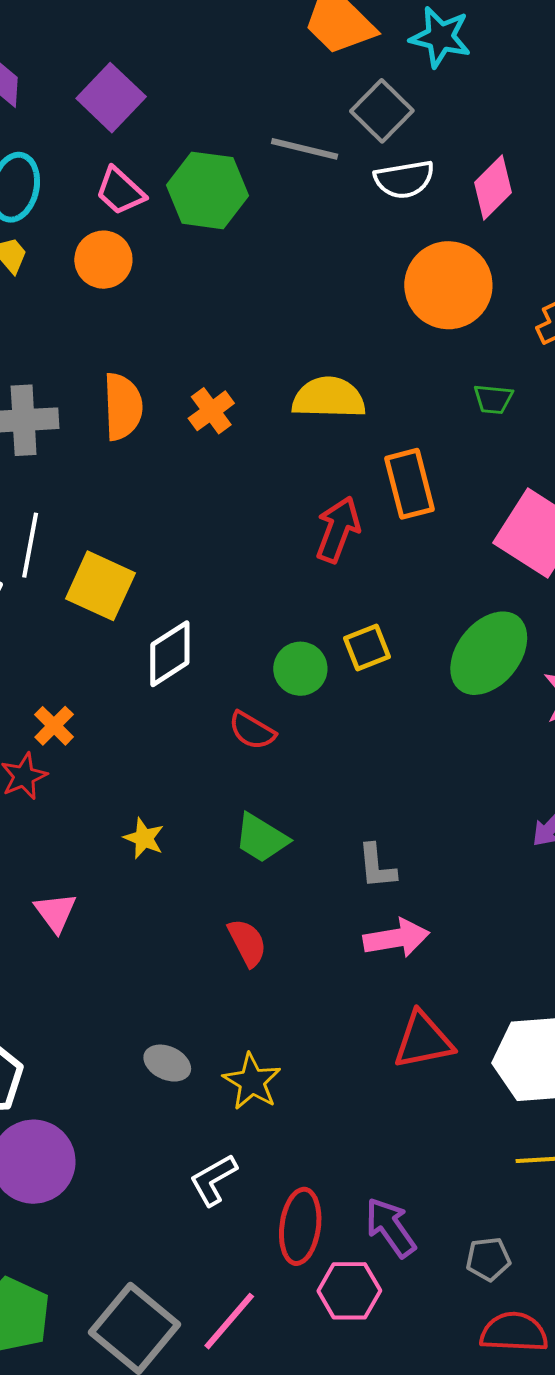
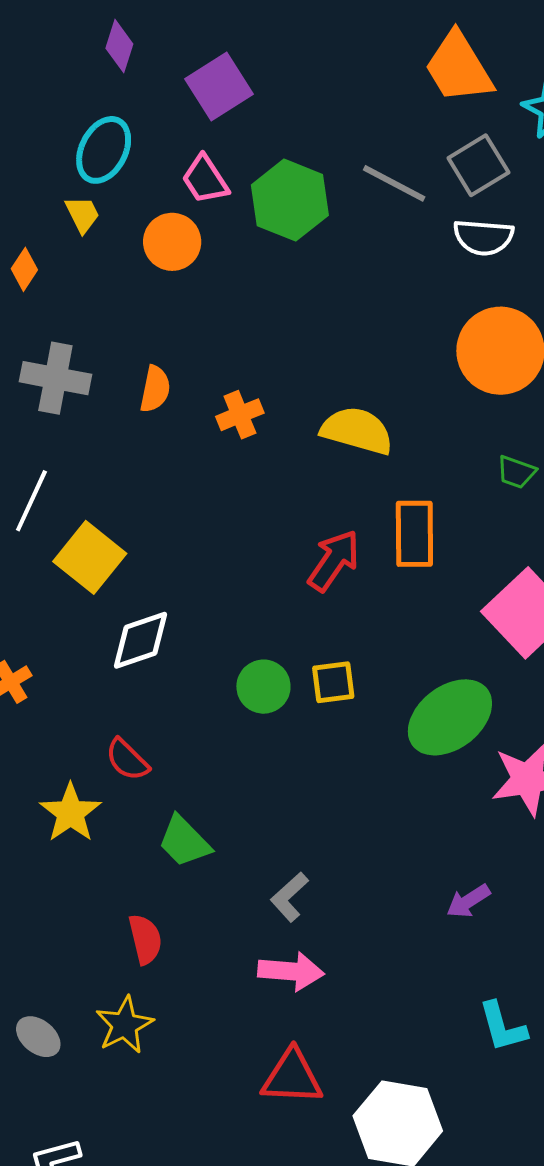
orange semicircle: (123, 407) -> (155, 389), size x0.7
red semicircle: (252, 731) -> (127, 760), moved
yellow star: (144, 838) -> (70, 813), size x1.5
gray L-shape: (377, 866) -> (289, 897), turned 39
yellow star: (252, 1082) -> (124, 1025), moved

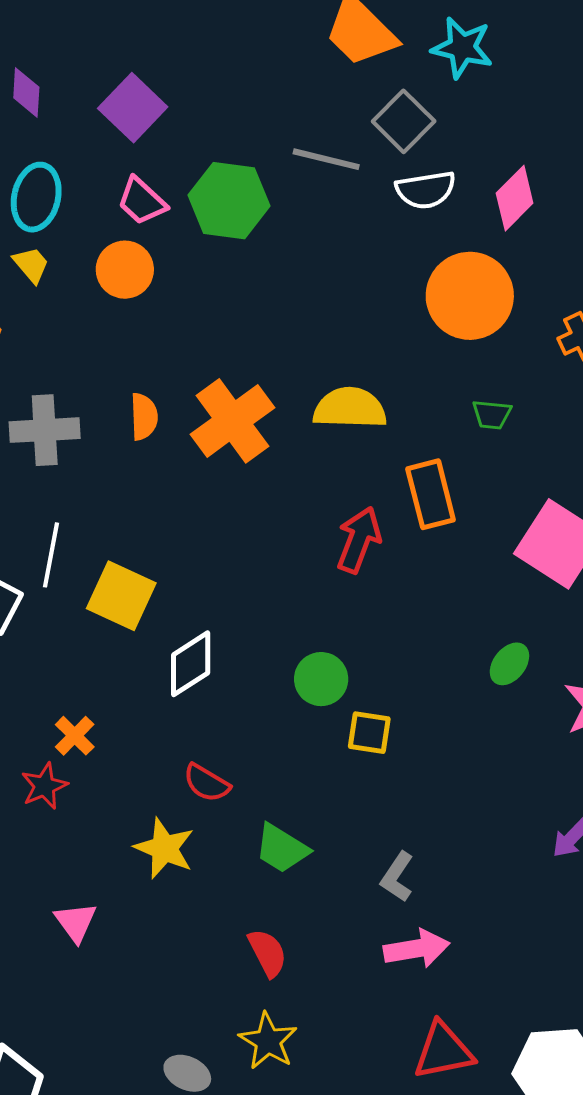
orange cross: (240, 415) -> (232, 421), size x1.8
green trapezoid: (516, 472) -> (492, 415), moved
yellow square: (333, 682) -> (369, 733), moved, turned 30
green ellipse: (450, 717) -> (509, 664), size x0.5

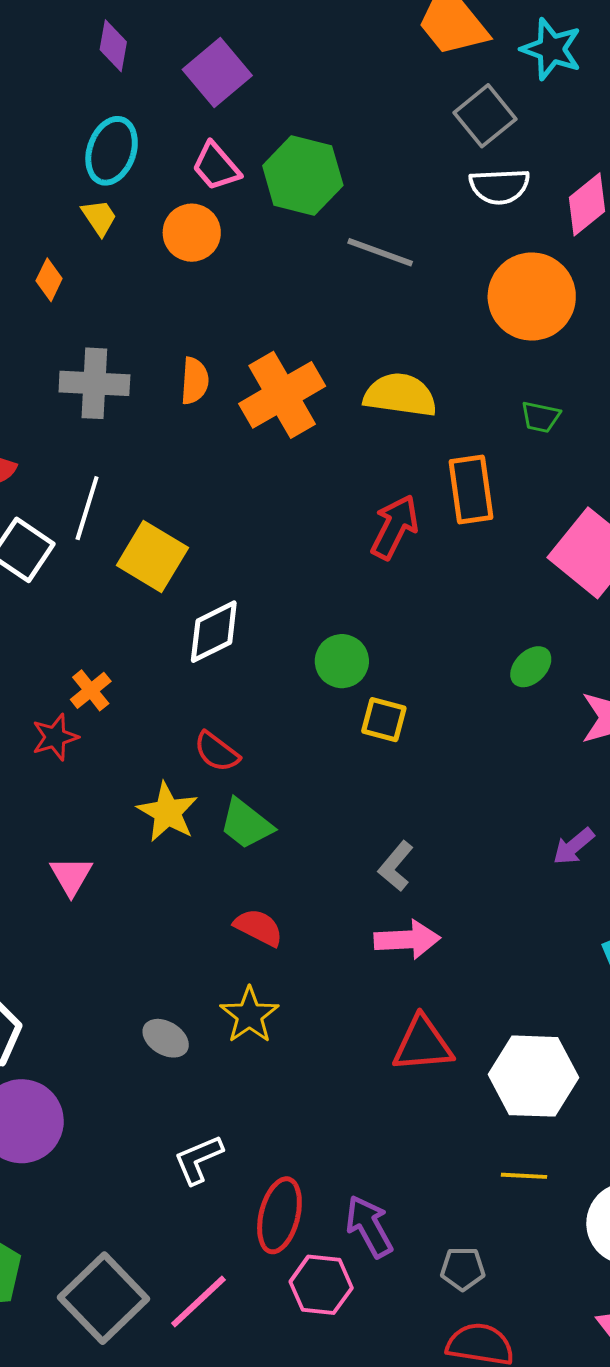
gray line: (326, 159) -> (380, 252), moved
green trapezoid: (282, 848) -> (246, 824), moved
red semicircle: (267, 953) -> (259, 927), turned -42

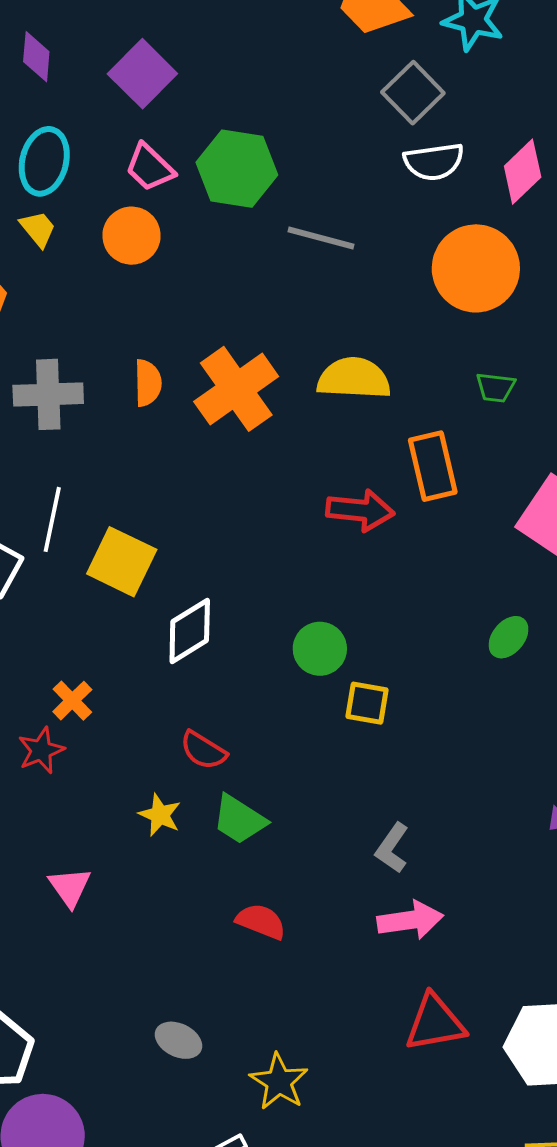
red arrow: (395, 527) -> (360, 510), turned 74
yellow star: (167, 812) -> (160, 815), size x0.7
yellow star: (249, 1015) -> (279, 1082), moved

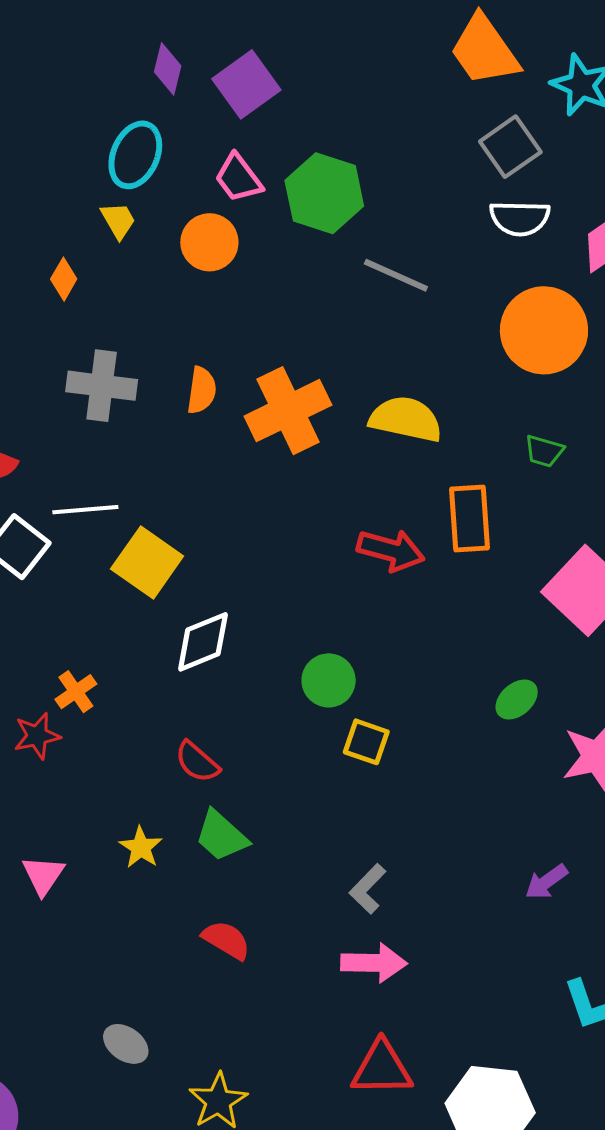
purple diamond: (36, 57) -> (168, 69), moved
white line: (52, 519) -> (85, 510), turned 64
yellow star: (160, 815) -> (141, 847), moved

